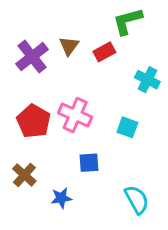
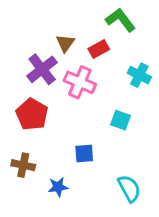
green L-shape: (127, 21) -> (121, 20), turned 68
purple cross: (32, 57) -> (42, 69), moved
pink cross: (75, 115) -> (80, 82), moved
brown cross: (24, 175) -> (23, 165), turned -30

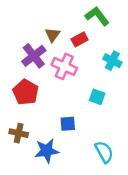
blue star: (58, 187) -> (47, 151), size x1.5

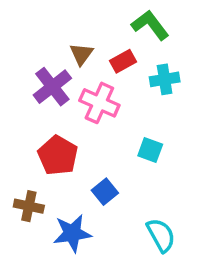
cyan cross: (112, 61) -> (165, 79), moved, turned -36
red pentagon: (26, 92) -> (58, 155), moved
blue square: (68, 124) -> (105, 192), turned -35

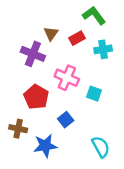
purple cross: (52, 87) -> (33, 54), turned -30
pink cross: (99, 103) -> (67, 78), moved

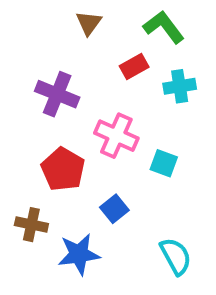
brown triangle: (51, 34) -> (89, 23), moved

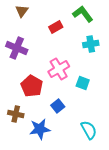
brown triangle: (89, 23) -> (22, 11), moved
red rectangle: (134, 66) -> (56, 27), moved
purple cross: (57, 94) -> (17, 48), moved
pink cross: (116, 136) -> (59, 69), turned 35

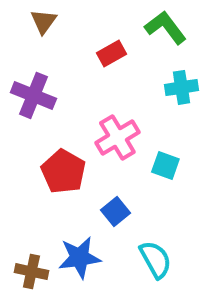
brown cross: (16, 114) -> (31, 272), moved
cyan semicircle: (89, 130) -> (155, 260), moved

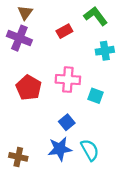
purple cross: (33, 95) -> (19, 38), moved
pink cross: (117, 137) -> (68, 80), turned 35
red pentagon: (63, 172) -> (29, 88), moved
blue star: (79, 258) -> (60, 149), moved

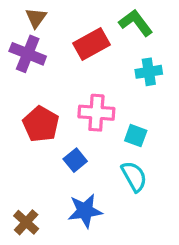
red rectangle: (64, 31) -> (92, 44), size x1.5
blue square: (67, 122) -> (75, 160), moved
cyan semicircle: (90, 150) -> (134, 176), moved
brown cross: (18, 157) -> (26, 222), turned 30

